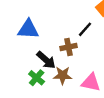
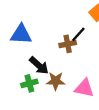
brown cross: (69, 47) -> (68, 44), moved
green cross: (37, 78) -> (29, 83), turned 35

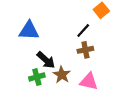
brown cross: (68, 44) -> (85, 50), moved
brown star: (56, 81) -> (62, 75), turned 30

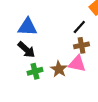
black arrow: (46, 60) -> (26, 50), moved
pink triangle: (89, 81) -> (77, 64), moved

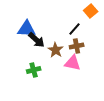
black arrow: (26, 50) -> (37, 40), moved
brown star: (59, 69) -> (56, 50), moved

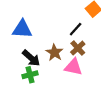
black arrow: (37, 40) -> (31, 58), moved
brown cross: (77, 46) -> (78, 48), turned -32

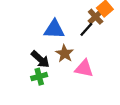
blue triangle: (22, 29) -> (54, 29), moved
brown cross: (78, 48) -> (96, 17), moved

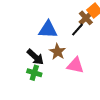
green cross: (39, 77) -> (34, 73), turned 32

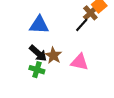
blue triangle: (48, 30) -> (39, 25), moved
brown star: (57, 52) -> (53, 55), moved

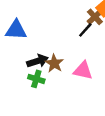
blue triangle: (39, 25) -> (16, 30), moved
black arrow: (38, 53) -> (38, 61), turned -60

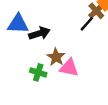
black arrow: (38, 61) -> (39, 33), moved
pink triangle: (83, 71) -> (69, 68), moved

